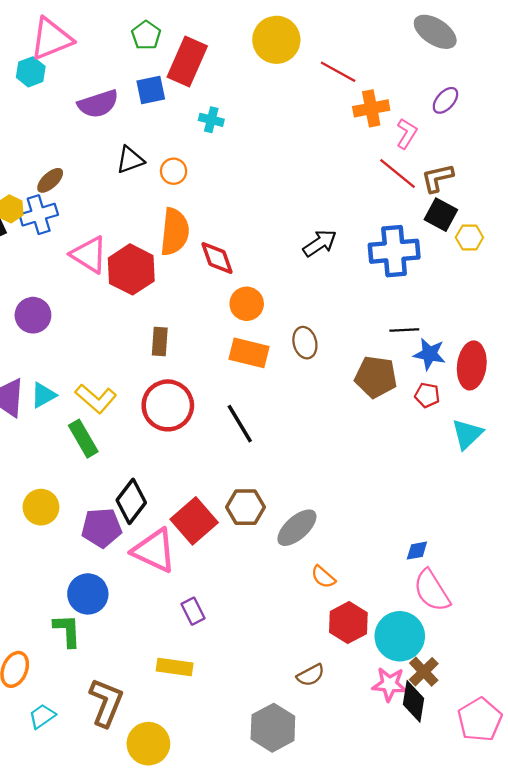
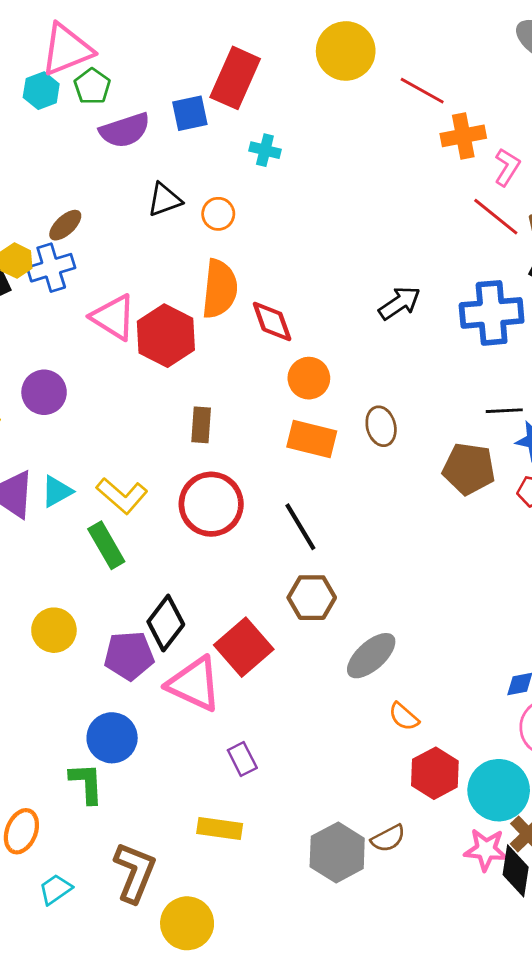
green pentagon: (146, 35) -> (92, 86), moved
brown hexagon: (246, 507) -> (312, 598), moved
gray hexagon: (273, 728) -> (337, 852), moved

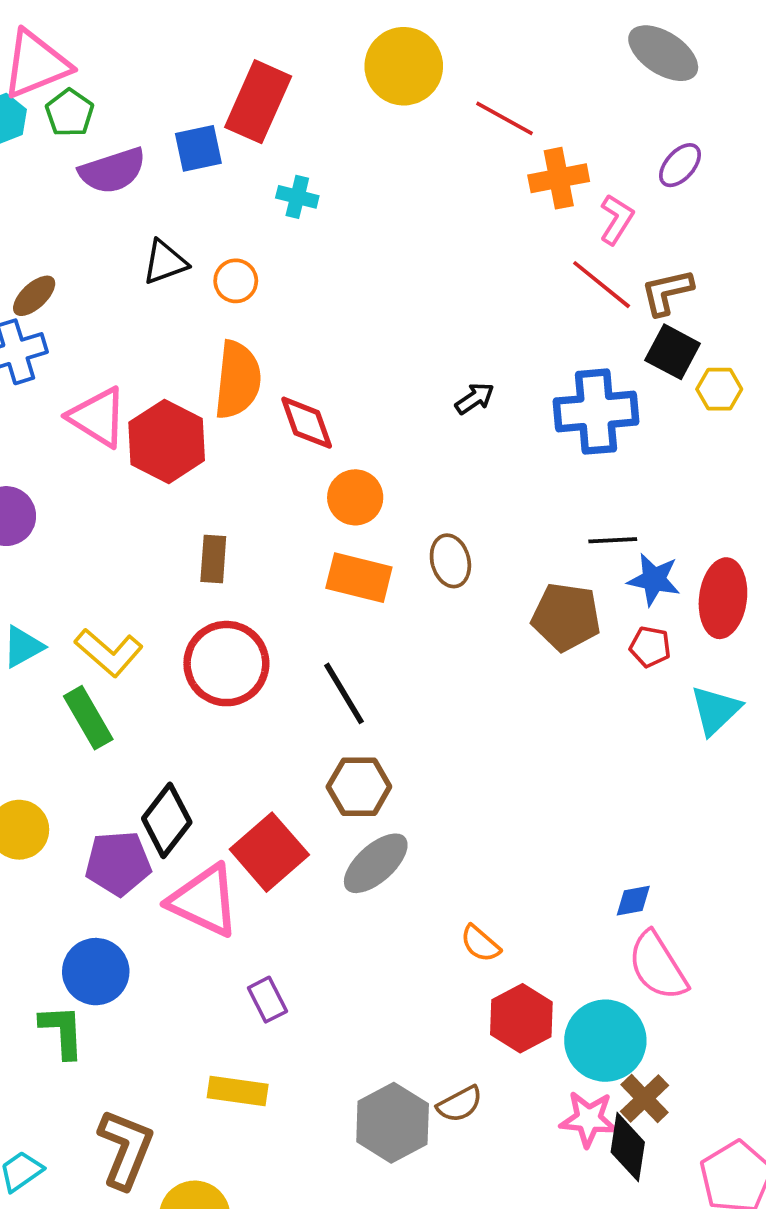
black arrow: (399, 303) -> (475, 398), size x0.7
gray ellipse: (371, 656) -> (376, 863), moved

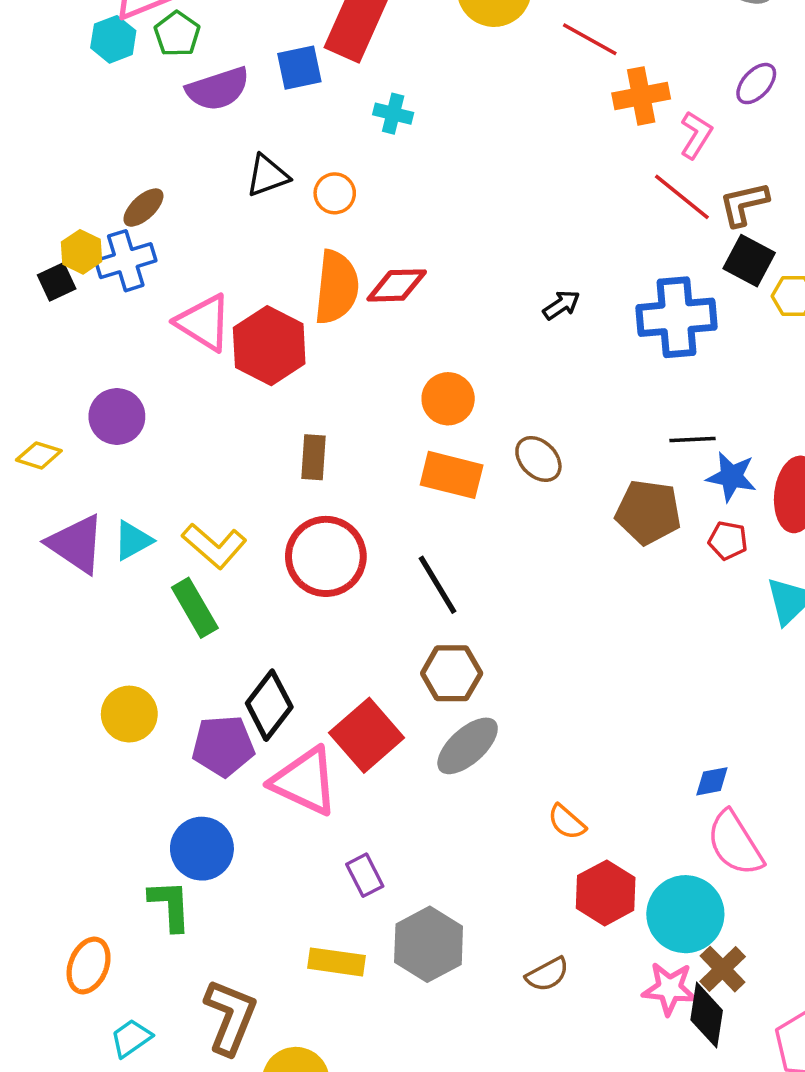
red diamond: (307, 423) -> (397, 285), moved, turned -72
brown ellipse: (450, 561) -> (538, 459), turned -30
gray hexagon: (393, 1123) -> (429, 944), moved

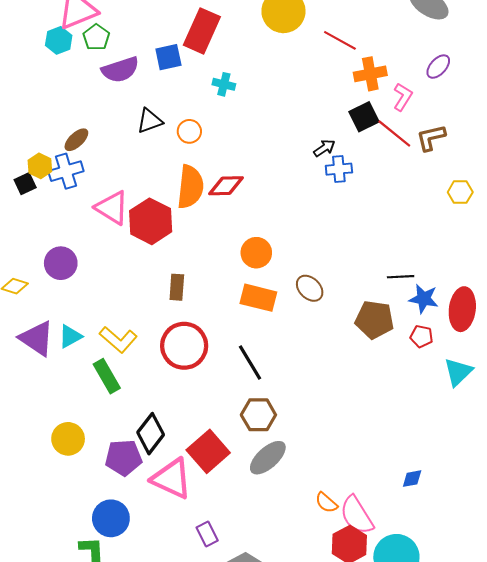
black square: (749, 261) -> (364, 117), moved, turned 36
black arrow: (561, 305) -> (324, 148), moved
blue cross: (677, 317) -> (339, 169), moved, size x0.6
pink semicircle: (735, 843) -> (357, 515), moved

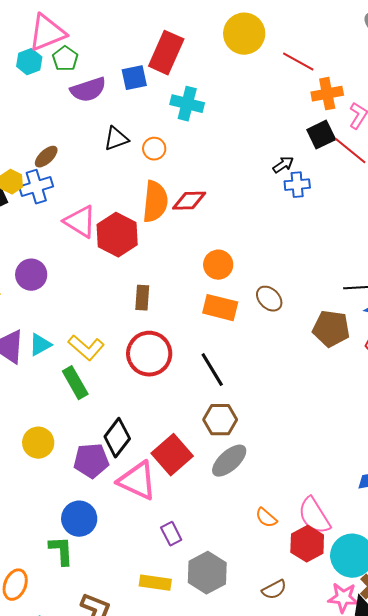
cyan cross: (224, 84) -> (187, 104), size x1.5
orange semicircle: (326, 503) -> (266, 518), moved

